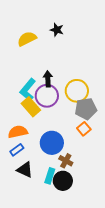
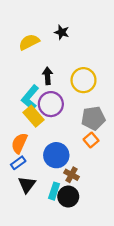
black arrow: (48, 79) -> (48, 76), moved
yellow circle: (77, 91) -> (83, 80), moved
orange semicircle: (18, 132) -> (19, 143), turned -54
black triangle: (25, 170) -> (27, 185), turned 42

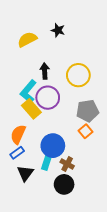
cyan rectangle: (54, 191) -> (47, 162), moved

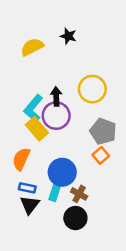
black arrow: (45, 71) -> (56, 96), moved
gray pentagon: (88, 111) -> (103, 131), turned 30
blue rectangle: (17, 153) -> (27, 188), moved, turned 48

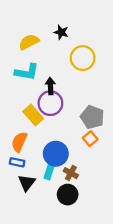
yellow circle: (92, 89) -> (83, 58), moved
cyan L-shape: (33, 108) -> (27, 72), moved, turned -120
blue rectangle: (27, 188) -> (17, 162), moved

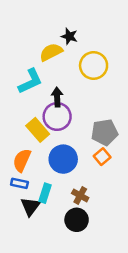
yellow semicircle: (29, 42) -> (51, 52), moved
cyan L-shape: (27, 72) -> (30, 81), turned -35
gray pentagon: (92, 117) -> (105, 132), turned -30
blue circle: (56, 154) -> (63, 159), moved
cyan rectangle: (49, 171) -> (45, 193), moved

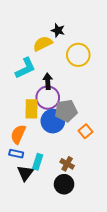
yellow rectangle: (38, 130) -> (31, 109), turned 42
gray pentagon: (105, 132) -> (66, 111), moved
blue circle: (63, 159) -> (53, 121), moved

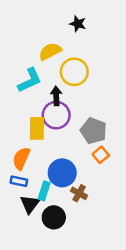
black star: (58, 30) -> (78, 24), moved
yellow circle: (78, 55) -> (74, 72), moved
gray pentagon: (66, 111) -> (93, 131), moved, turned 30
blue circle: (53, 121) -> (62, 173), moved
black circle: (64, 184) -> (54, 217), moved

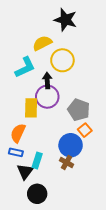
black star: (78, 24) -> (65, 20), size x1.6
blue circle: (62, 173) -> (71, 145), moved
black circle: (54, 217) -> (37, 194), moved

